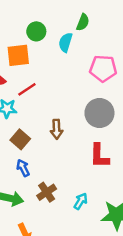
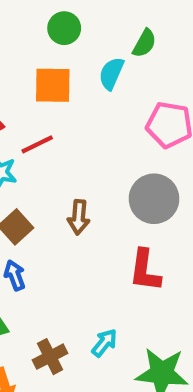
green circle: (36, 31) -> (64, 28), moved
orange square: (18, 55) -> (53, 85), moved
brown cross: (47, 192) -> (50, 357), moved

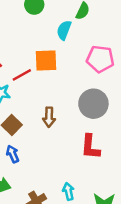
orange square: (53, 85) -> (46, 61), moved
cyan arrow: (104, 343) -> (68, 191), turned -48

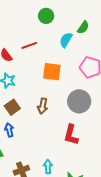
orange square: (46, 61) -> (52, 72), moved
red line: (22, 75) -> (29, 45), moved

